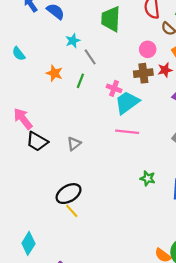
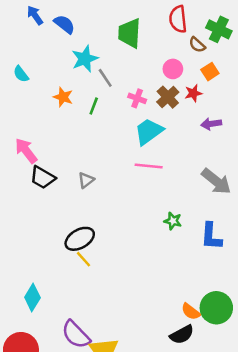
cyan star: (73, 41) -> (85, 59), size x1.5
brown cross: (143, 73) -> (168, 97), turned -36
pink cross: (114, 88) -> (137, 98), moved

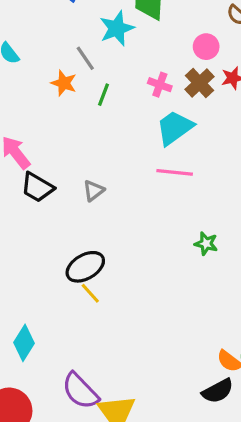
cyan star: (85, 59) -> (117, 28), moved
gray line: (105, 78) -> (85, 58), moved

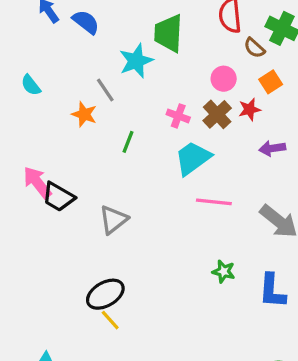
green line: (103, 95) -> (128, 142), moved
pink line: (175, 172) -> (214, 202), moved
black trapezoid: (37, 187) -> (58, 197), moved
gray triangle: (94, 191) -> (113, 220), size x1.4

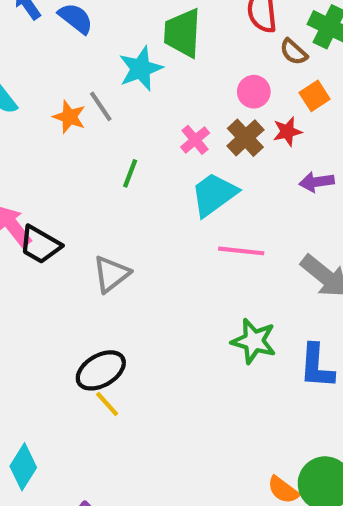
orange star: (84, 114) -> (69, 117), moved
pink cross: (178, 116) -> (195, 140), turned 30
green star: (224, 271) -> (254, 341), size x1.5

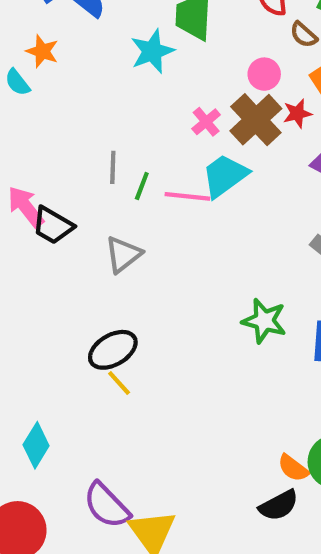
gray line: (101, 106) -> (113, 167), moved, turned 36
orange star: (69, 117) -> (42, 51), moved
brown cross: (245, 138) -> (256, 120), size x1.4
green line: (130, 173) -> (142, 186), moved
pink line: (241, 251) -> (187, 196), moved

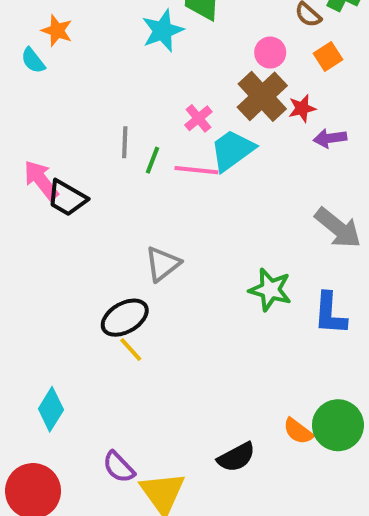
red star: (297, 113) -> (302, 108), moved
pink cross: (206, 122) -> (198, 118), moved
gray triangle: (123, 254) -> (163, 264), moved
purple semicircle: (107, 505) -> (119, 467), size x0.7
black semicircle: (279, 505) -> (236, 457), moved

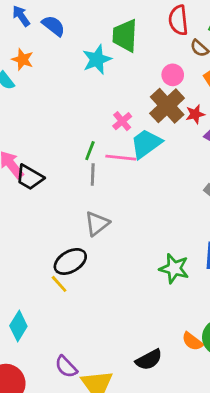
gray line: (125, 142) -> (93, 174), moved
green star: (270, 290) -> (174, 268), moved
yellow line: (131, 350) -> (59, 284), moved

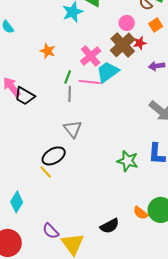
orange star: (23, 59) -> (48, 51), moved
red star: (195, 114) -> (140, 43), moved
pink cross: (122, 121) -> (91, 56), size x1.5
gray triangle: (97, 224) -> (73, 129), turned -30

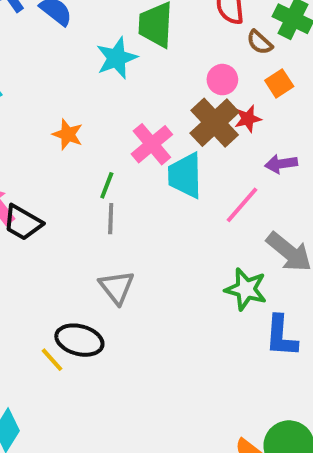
cyan trapezoid: (108, 72) -> (185, 176), turned -55
pink line: (90, 82) -> (242, 205), moved, turned -55
black ellipse: (54, 156) -> (79, 340), turned 45
green star: (128, 161) -> (246, 289), moved
yellow line: (46, 172) -> (52, 360), moved

